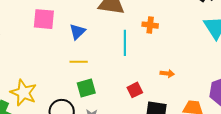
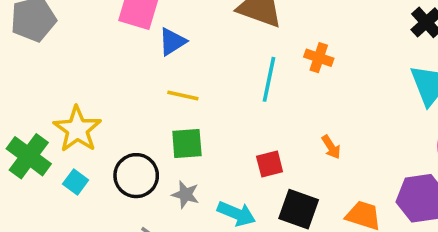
blue triangle: (77, 32) -> (172, 42), moved
orange arrow: (167, 73) -> (331, 147), turned 40

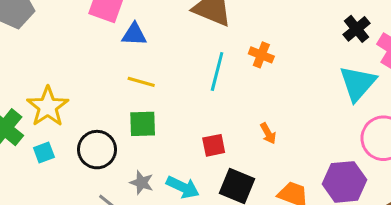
blue triangle: (172, 42) -> (134, 34), turned 32
cyan square: (76, 182) -> (44, 152), turned 30
gray star: (185, 195) -> (142, 183), moved

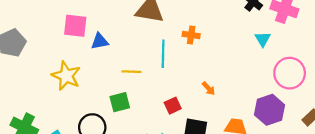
yellow line: (141, 82) -> (132, 72), moved
cyan triangle: (358, 83) -> (263, 39), size x0.6
yellow star: (48, 107) -> (66, 76), moved

